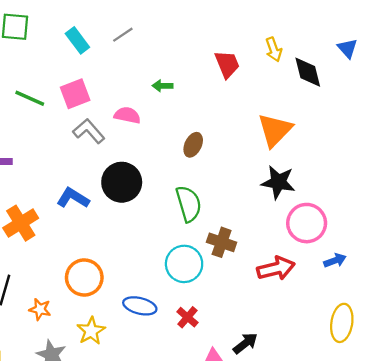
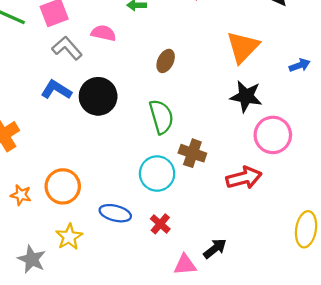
blue L-shape: (73, 198) -> (56, 90), moved
blue arrow: (335, 260) -> (300, 65), moved
orange star: (40, 309) -> (21, 195), moved

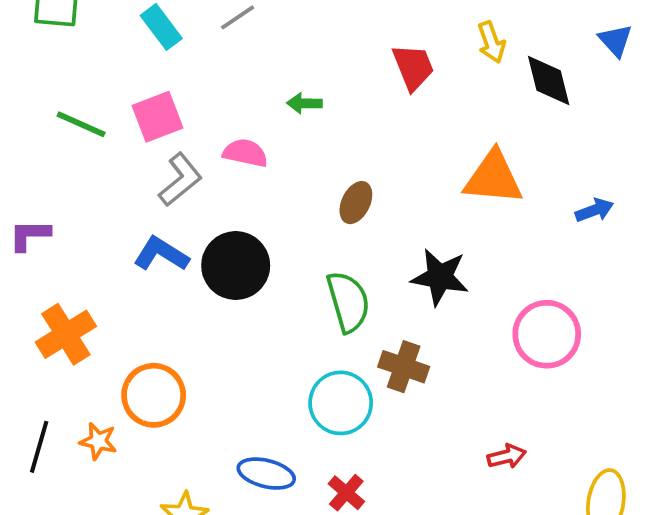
orange triangle: (243, 47) -> (493, 178), turned 51
gray L-shape: (67, 48) -> (180, 180), turned 92
black star: (246, 96) -> (440, 277), moved
red arrow: (244, 178) -> (507, 456), moved, size x0.6
orange circle: (63, 186) -> (154, 395), moved

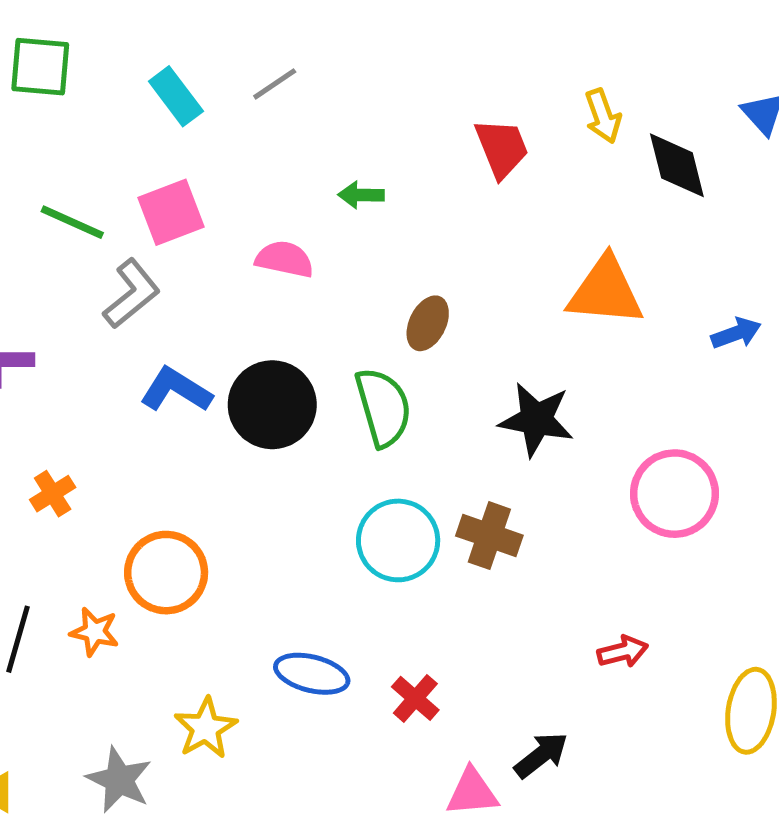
gray L-shape: (180, 180) -> (132, 294), moved
green semicircle: (348, 302) -> (383, 407), moved
orange cross: (66, 334) -> (53, 494), size x0.6
cyan circle: (341, 403) -> (398, 540), moved

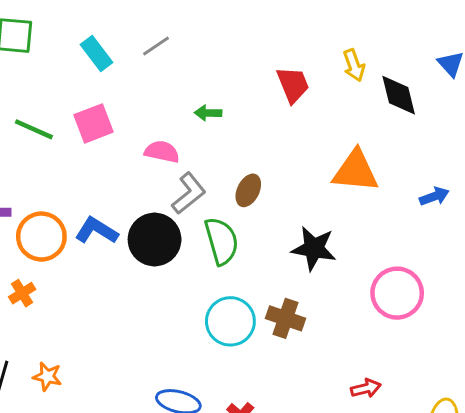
gray L-shape: (132, 294) -> (189, 193), moved
orange circle: (166, 573) -> (41, 237), moved

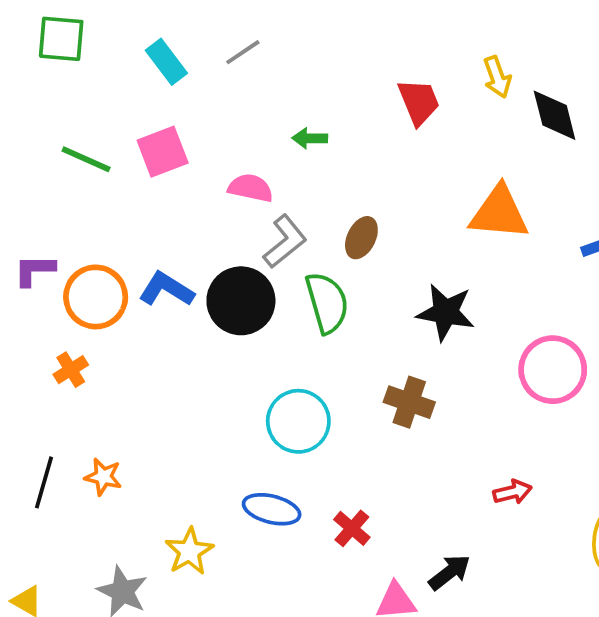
cyan circle: (230, 321) -> (298, 421), moved

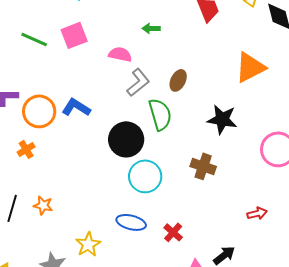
orange triangle: (499, 213) -> (250, 67), turned -32
black circle: (241, 301) -> (126, 139), moved

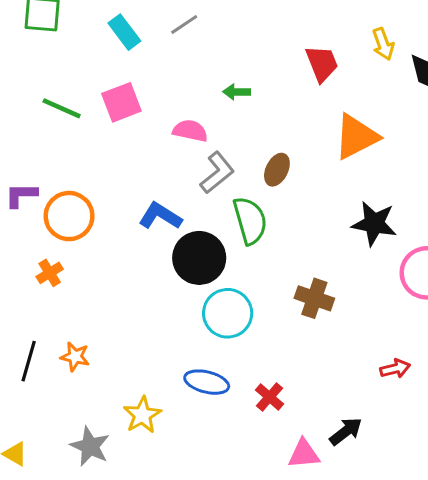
orange triangle: (250, 67) -> (356, 137), moved
blue L-shape: (76, 107) -> (160, 216), moved
black star: (222, 119) -> (374, 224), moved

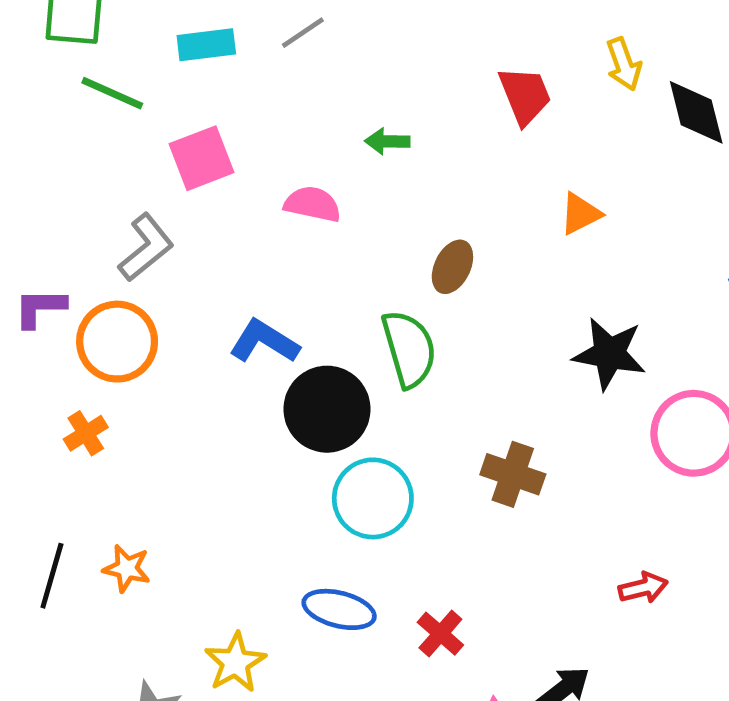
cyan rectangle: (124, 32) -> (206, 45), turned -60
green line: (62, 108) -> (112, 93), moved
orange triangle: (356, 137) -> (580, 214), size x0.6
gray L-shape: (217, 173) -> (146, 247), moved

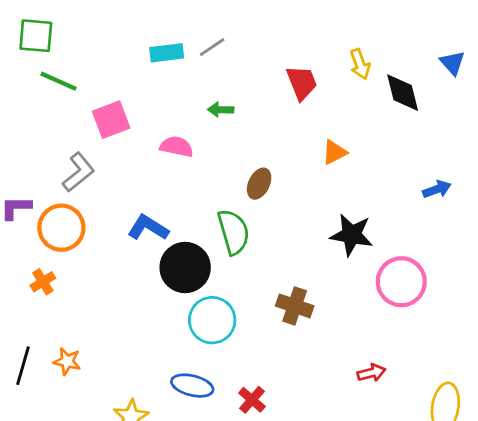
gray line: (303, 33) -> (212, 47), moved
cyan rectangle: (206, 45) -> (167, 53), moved

